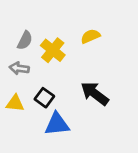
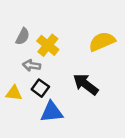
yellow semicircle: (90, 36) -> (102, 41), moved, size x1.5
gray arrow: (19, 68) -> (31, 65), moved

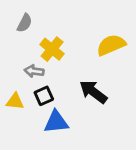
gray semicircle: (23, 36) -> (25, 23), moved
black square: (40, 88) -> (44, 96), turned 30

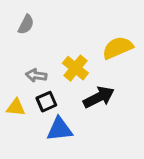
yellow cross: (52, 49) -> (75, 68), moved
black arrow: (93, 92) -> (99, 97), turned 116

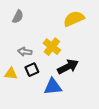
yellow semicircle: (118, 48) -> (74, 19), moved
blue triangle: (59, 129) -> (53, 87), moved

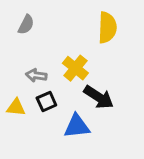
yellow semicircle: (74, 19) -> (107, 28), turned 115
black arrow: (68, 67) -> (99, 97), turned 60

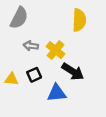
gray semicircle: (26, 25) -> (19, 18), size x1.5
gray arrow: (36, 75) -> (31, 46), moved

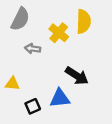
yellow cross: (56, 50) -> (59, 33), moved
black square: (34, 75) -> (33, 106), moved

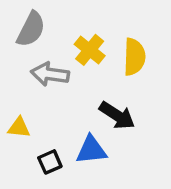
yellow semicircle: (84, 21) -> (134, 57), moved
gray arrow: (33, 49) -> (50, 74), size x1.5

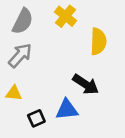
yellow cross: (90, 50) -> (65, 16), moved
gray arrow: (50, 74) -> (20, 55), moved, turned 124

